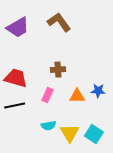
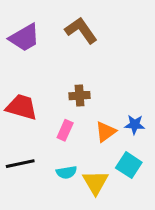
orange triangle: (77, 96) -> (106, 132), turned -35
black line: (15, 106) -> (20, 164), moved
cyan square: (94, 134) -> (129, 165), moved

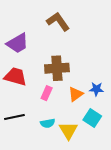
purple trapezoid: (24, 38) -> (17, 43), moved
brown cross: (80, 96) -> (57, 68), size x1.6

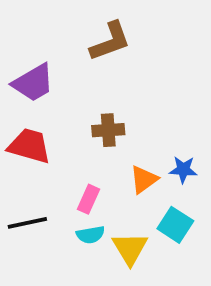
brown L-shape: (58, 21) -> (110, 41), turned 105
brown cross: (57, 68) -> (108, 130), size x0.7
pink rectangle: (47, 93) -> (89, 199), moved

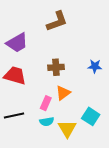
blue star: (183, 170) -> (95, 66), moved
orange triangle: (144, 179) -> (63, 93), moved

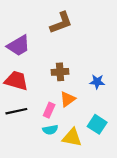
blue star: (95, 66) -> (97, 82), moved
black line: (14, 115) -> (16, 111), moved
yellow triangle: (67, 129) -> (72, 137), turned -48

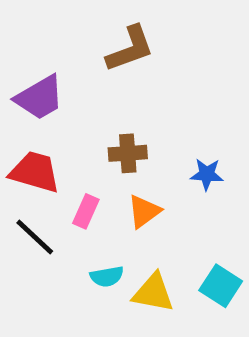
pink rectangle: (49, 110) -> (86, 211), moved
black line: (16, 111) -> (35, 237), turned 55
cyan square: (97, 124) -> (221, 286), moved

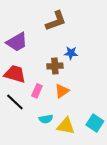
blue star: (207, 174) -> (71, 53), moved

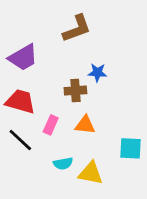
orange triangle: (62, 91) -> (85, 125), turned 42
cyan square: (95, 123) -> (131, 148), moved, turned -30

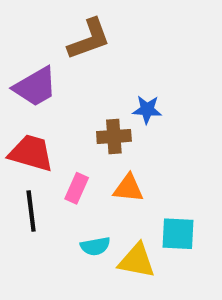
brown L-shape: (77, 29) -> (89, 39), moved
black line: (20, 140) -> (31, 211), turned 40
cyan square: (131, 148) -> (178, 234), moved

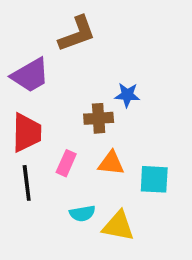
red trapezoid: (31, 153) -> (27, 133), turned 75
cyan square: (178, 234) -> (154, 179), moved

